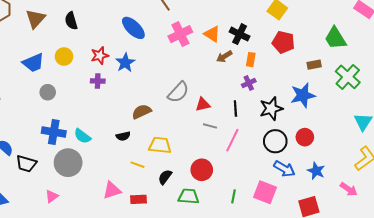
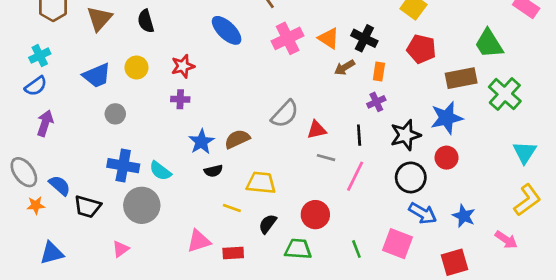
blue star: (125, 63) -> (201, 142), moved
brown rectangle: (314, 65) -> (461, 78), size x1.6
red circle: (305, 137) -> (447, 158), moved
green line: (233, 196) -> (356, 249), turned -32

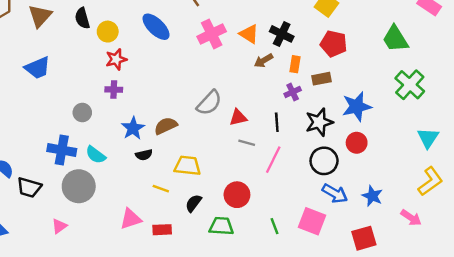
yellow circle: (136, 67) -> (108, 32), moved
brown rectangle: (461, 78) -> (322, 79), moved, size x0.7
gray circle: (115, 114) -> (82, 113), moved

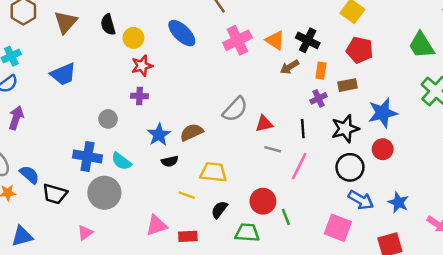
green line: (274, 226) -> (286, 217), moved

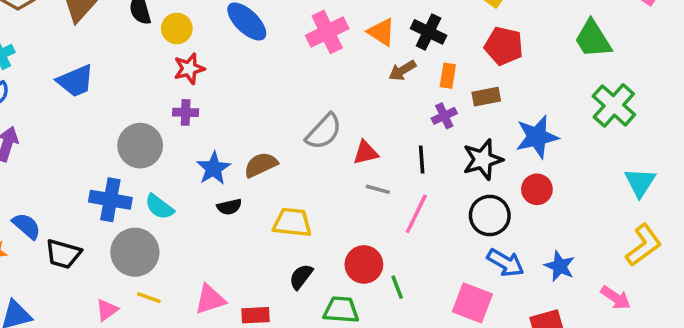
gray circle: (108, 119) -> (140, 146), size x1.6
yellow line: (187, 195) -> (149, 298), moved

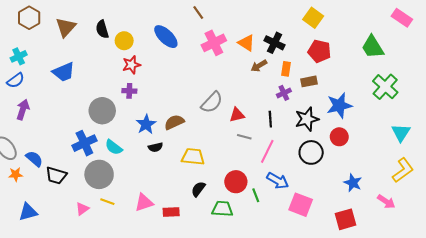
blue cross: (110, 200) -> (84, 143), turned -35
blue arrow: (505, 263) -> (278, 181), moved

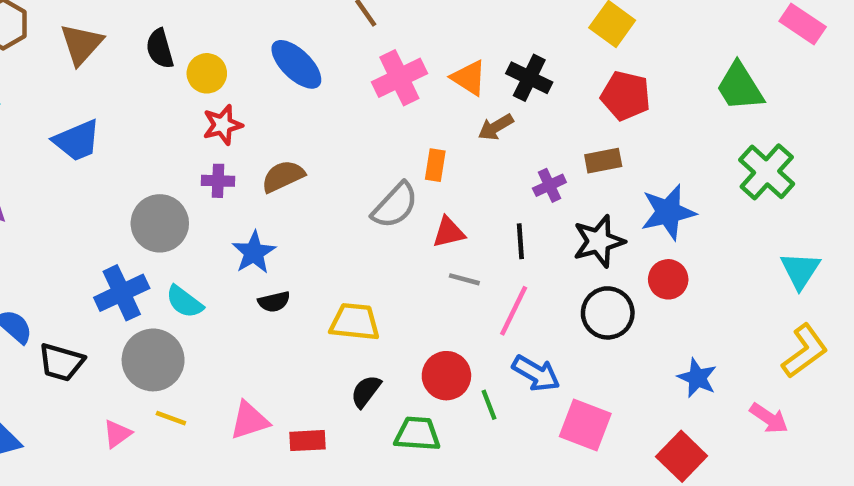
orange rectangle: (286, 69) -> (435, 165), moved
brown semicircle: (174, 122) -> (283, 176), moved
red square: (346, 219) -> (682, 456), turned -30

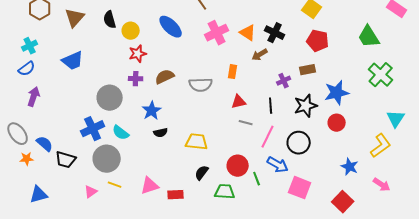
gray semicircle: (395, 205) -> (201, 85), moved, turned 45
black circle: (608, 313) -> (299, 143), moved
yellow L-shape: (805, 351) -> (381, 146), moved

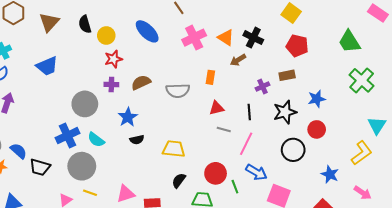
blue star: (337, 93) -> (317, 99), size x0.7
black circle: (299, 143) -> (293, 150), moved

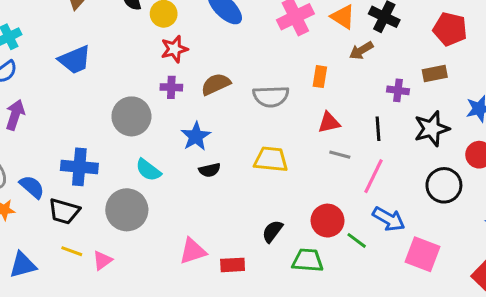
purple cross: (263, 87) -> (398, 90), turned 32
blue cross: (67, 136) -> (79, 167), moved, turned 30
yellow trapezoid: (174, 149) -> (271, 159), moved
green line: (235, 187) -> (357, 240), turned -32
yellow line: (90, 193) -> (72, 251), moved

